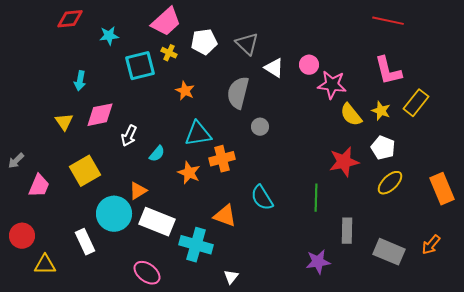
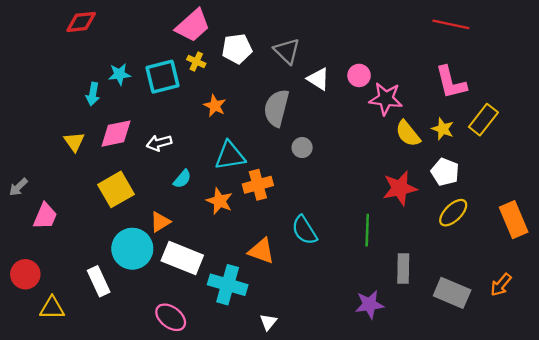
cyan star: (109, 36) -> (120, 74), moved
white arrow: (129, 136) -> (159, 143), moved, turned 50
yellow square: (85, 171) -> (116, 189), moved

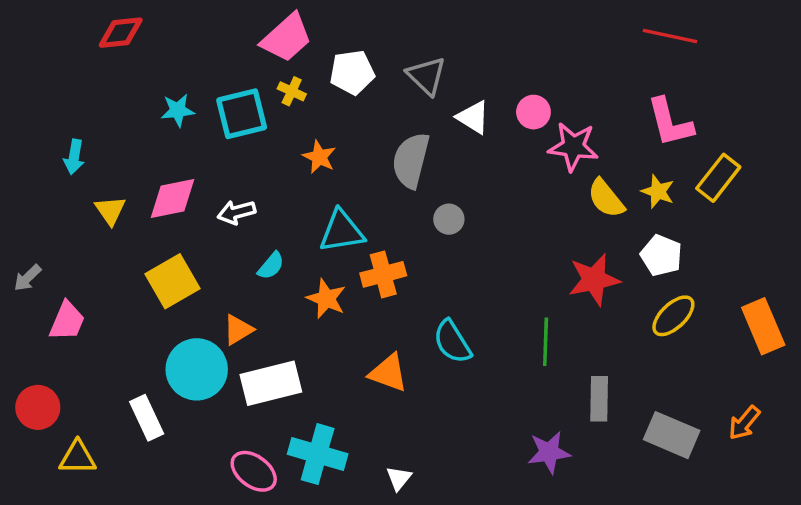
cyan arrow: (93, 94) -> (74, 157), moved
white rectangle: (182, 258) -> (271, 383), turned -36
cyan cross: (228, 285) -> (318, 454), moved

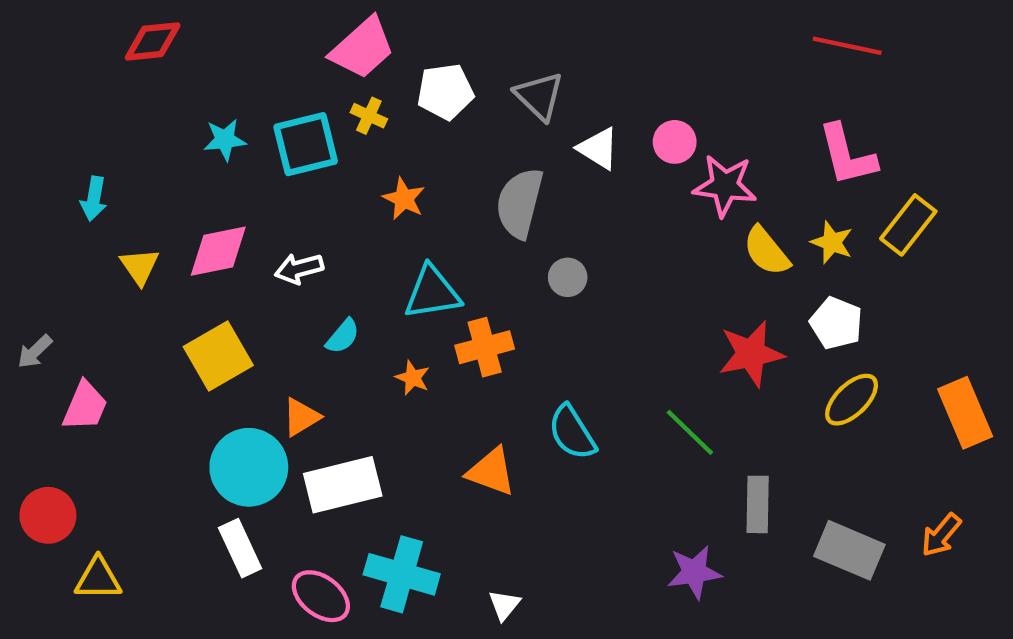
orange star: (326, 299) -> (413, 378), size x0.7
green line: (546, 342) -> (690, 432), turned -48
white rectangle: (147, 418) -> (240, 548), moved

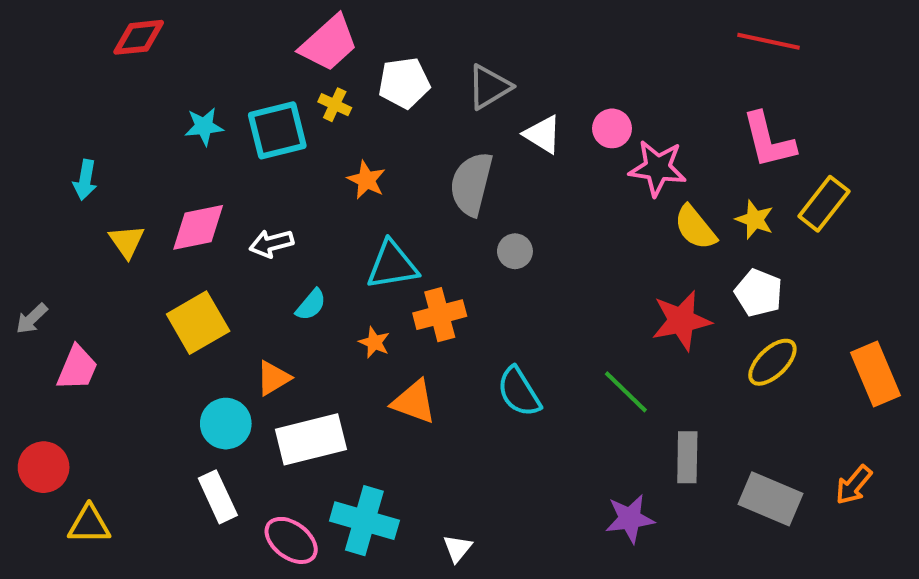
gray triangle: (539, 96) -> (489, 87), turned 45
cyan circle: (249, 467) -> (226, 424), size x0.7
orange triangle: (491, 472) -> (414, 402), moved

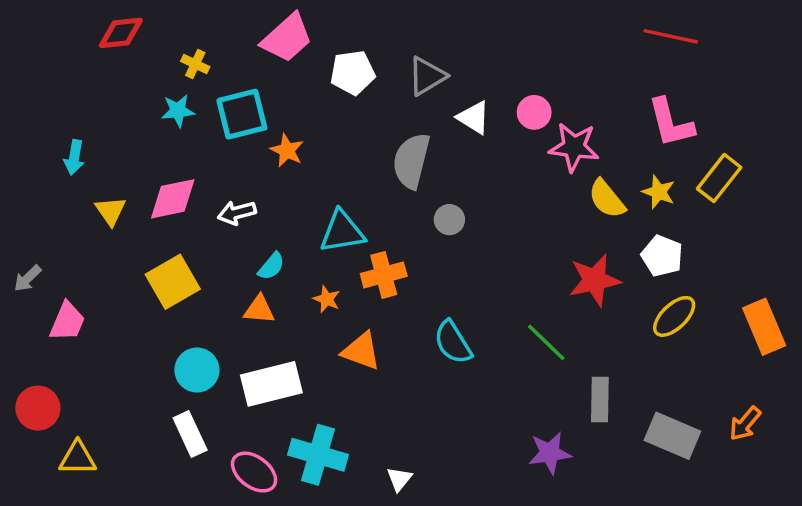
yellow cross: (335, 105) -> (195, 64), moved
orange star: (366, 180) -> (287, 150), moved
orange triangle: (273, 378) -> (259, 310), moved, turned 36

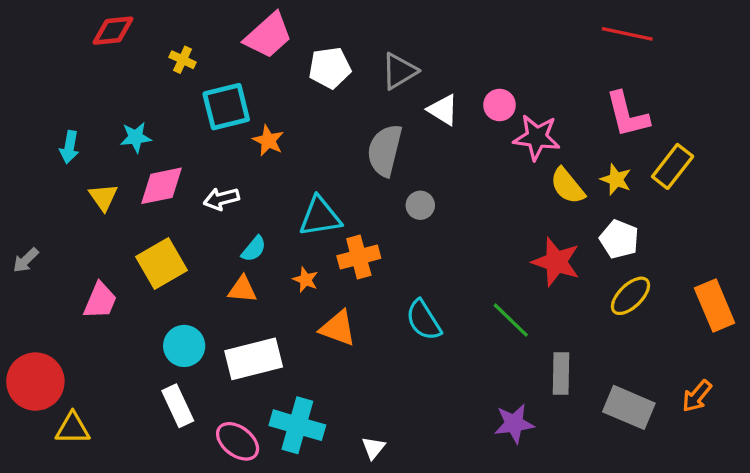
cyan star: (178, 111) -> (136, 137), moved
red star: (595, 280) -> (556, 262), turned 30
pink trapezoid: (67, 322) -> (100, 301), moved
red circle: (38, 408) -> (35, 382), size x1.4

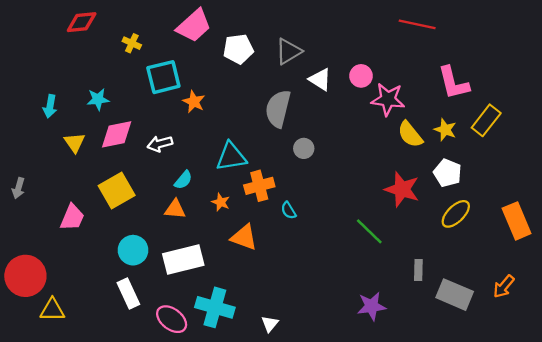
red line: (627, 34) -> (417, 24), moved
gray arrow: (26, 260) -> (18, 188), turned -30
cyan semicircle: (424, 320) -> (289, 210), moved, size x0.6
gray rectangle: (561, 373) -> (418, 270), moved, size x0.7

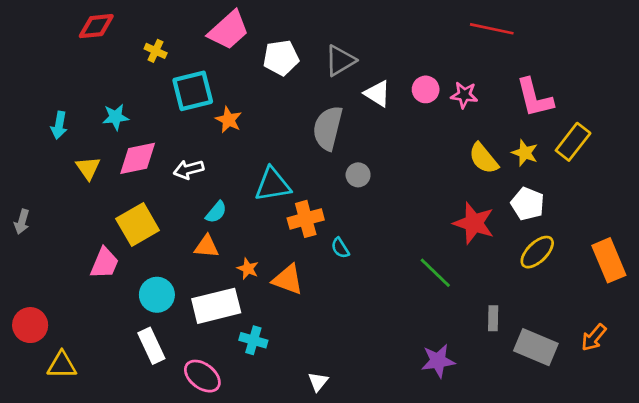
pink star: (388, 99) -> (464, 95), moved, size x0.7
orange star: (221, 202) -> (248, 269), moved
pink trapezoid: (72, 217) -> (105, 263), moved
red circle: (25, 276) -> (30, 325), size x0.7
cyan cross: (215, 307) -> (253, 340), moved, size x0.6

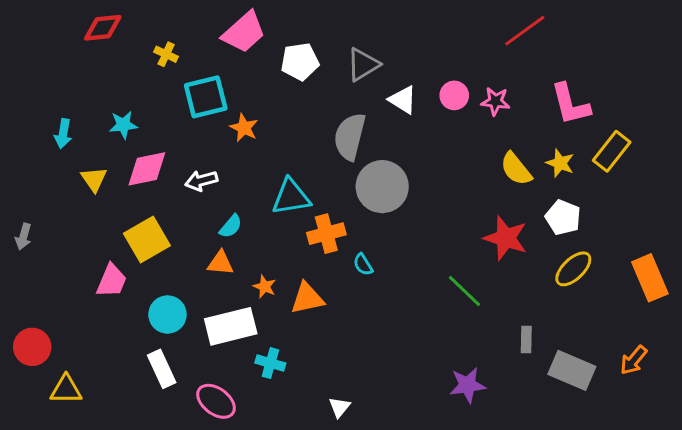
red line: (492, 29) -> (525, 31), turned -48
gray circle: (358, 175) -> (382, 187), size x2.0
orange triangle: (288, 280) -> (307, 298), turned -32

